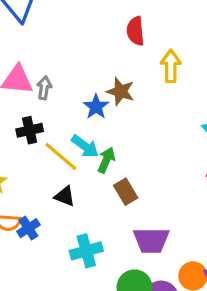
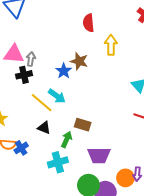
black cross: (30, 130) -> (24, 75), moved
green arrow: (106, 160) -> (67, 139), moved
brown rectangle: (126, 192) -> (83, 125), turned -42

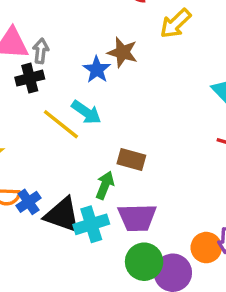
yellow arrow: (111, 45) -> (175, 24), turned -132
black triangle: (44, 128) -> (62, 215), moved, size x1.6
purple trapezoid: (99, 155) -> (137, 218), moved

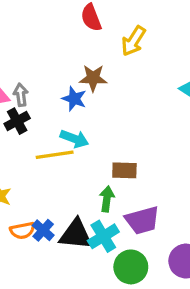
yellow line: (61, 124) -> (55, 155), turned -33
green circle: (144, 262) -> (131, 267), moved

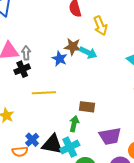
yellow arrow: (133, 41) -> (100, 26), turned -60
cyan arrow: (74, 139) -> (88, 53), moved
purple trapezoid: (142, 220) -> (110, 136), moved
orange semicircle: (22, 230) -> (20, 152), moved

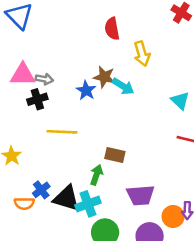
gray arrow: (26, 53) -> (44, 79), turned 96

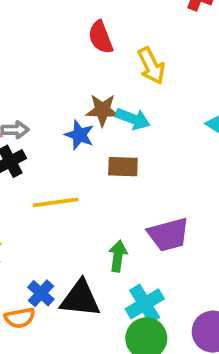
brown rectangle: (115, 155) -> (123, 167), moved
purple trapezoid: (140, 195) -> (168, 235), moved
cyan cross: (88, 204) -> (145, 304), moved

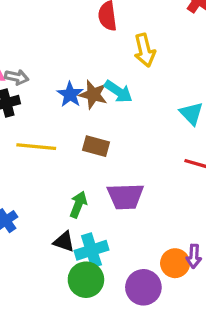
brown star: (102, 110) -> (93, 95), moved
brown rectangle: (123, 167) -> (96, 146), moved
black triangle: (80, 299) -> (64, 242), moved, size x0.6

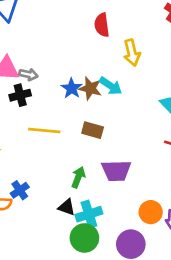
orange circle: (175, 263) -> (151, 212), moved

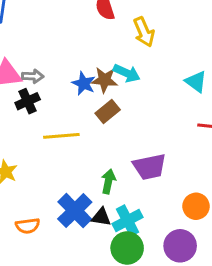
brown rectangle: (93, 130) -> (108, 112), moved, turned -45
blue cross: (20, 190) -> (75, 211), moved, size x1.6

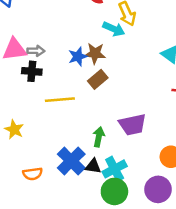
cyan arrow: (127, 73) -> (114, 29), moved
blue star: (84, 83) -> (78, 57), turned 30
black cross: (28, 101) -> (32, 71), turned 30

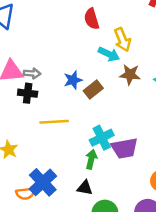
brown star: (95, 53) -> (130, 75), moved
brown rectangle: (98, 79) -> (93, 89), moved
blue cross: (71, 161) -> (43, 182), moved
cyan cross: (115, 169) -> (102, 138), moved

